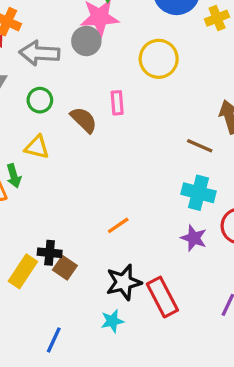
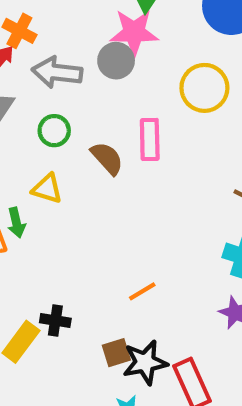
pink rectangle: (117, 103) -> (150, 139), size x1.4
brown square: (65, 268) -> (116, 353), moved, turned 35

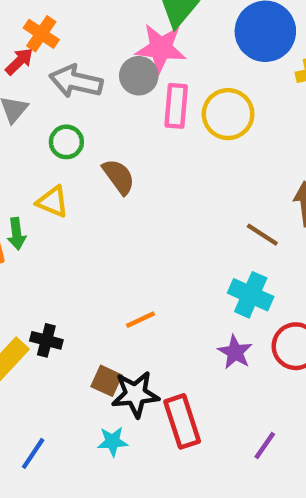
pink rectangle: (150, 139) -> (176, 106), moved
brown square: (116, 353) -> (107, 381), turned 36

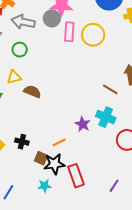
brown semicircle: (119, 177) -> (32, 92), moved, turned -30
yellow triangle: (53, 202) -> (14, 77), turned -35
orange line: (140, 320) -> (59, 142), moved
black cross: (46, 340) -> (22, 142), moved
purple star: (235, 352) -> (83, 124), moved

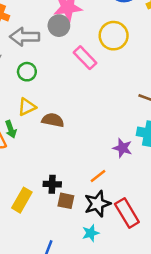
pink rectangle: (69, 32) -> (85, 58), moved, turned -36
brown square: (41, 158) -> (66, 201), moved

